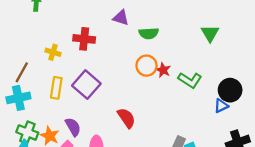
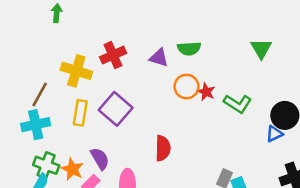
purple triangle: (121, 18) -> (159, 58), moved
red cross: (84, 39) -> (113, 55), turned -30
yellow cross: (53, 52) -> (76, 71), size x1.6
red semicircle: (126, 118) -> (163, 148), turned 35

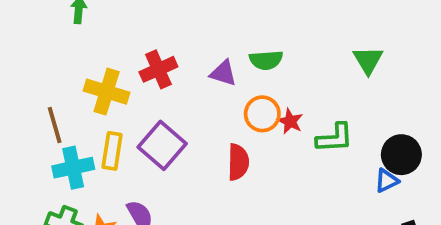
brown line: (40, 94) -> (55, 125), turned -45
green L-shape: (238, 104) -> (335, 138), turned -36
cyan cross: (36, 125) -> (73, 168), moved
red semicircle: (163, 148) -> (238, 162), moved

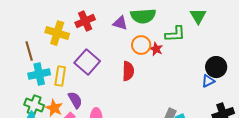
green semicircle: (266, 60) -> (143, 16), size x1.4
green L-shape: (335, 138) -> (175, 34), moved
yellow rectangle: (112, 151) -> (60, 76), moved

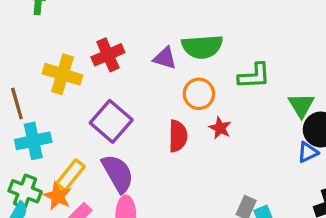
green triangle: (198, 16) -> (301, 105), moved
red star: (156, 49) -> (220, 128), moved
yellow rectangle: (60, 76) -> (71, 175), moved, turned 30
purple semicircle: (75, 100) -> (118, 173), moved, size x1.4

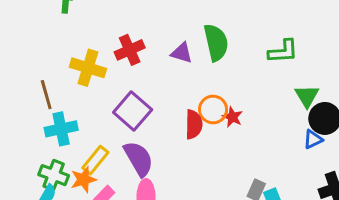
green semicircle: (202, 47) -> (216, 42), turned -99
green L-shape: (254, 76) -> (283, 51), moved
orange circle: (199, 94) -> (213, 110), moved
orange star: (58, 196) -> (83, 180), turned 30

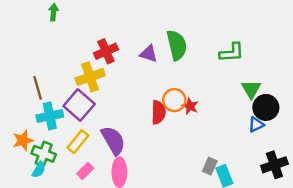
yellow cross: (88, 68) -> (90, 77), moved, turned -36
purple square: (133, 111) -> (79, 105), moved
orange star: (83, 180) -> (23, 140), moved

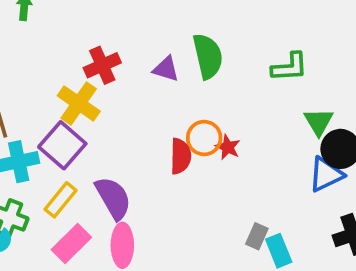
yellow cross: (90, 77) -> (79, 103), turned -36
blue triangle: (256, 125) -> (326, 174), size x1.5
pink rectangle: (85, 171) -> (71, 243), size x1.5

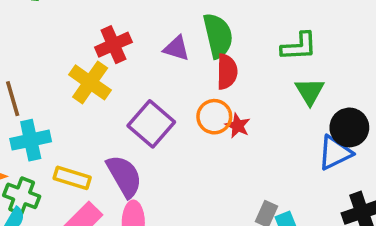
green triangle: (319, 122) -> (310, 91), moved
purple square: (62, 145) -> (151, 124), moved
red semicircle: (180, 156) -> (227, 72), moved
yellow rectangle: (61, 200) -> (72, 178), turned 68

